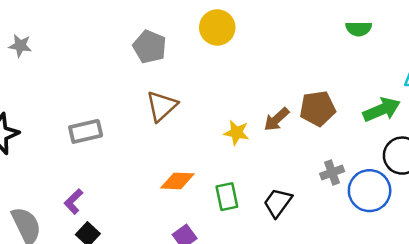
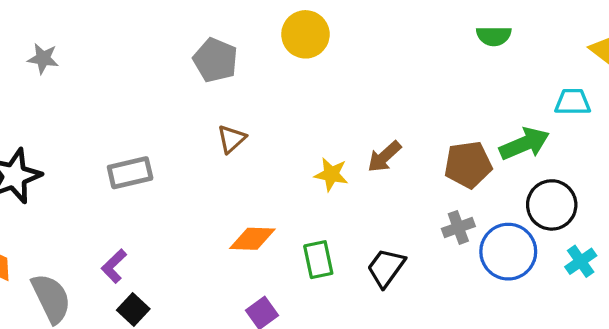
brown triangle: (162, 106) -> (231, 139), size x0.7
brown pentagon: (318, 108) -> (468, 165), moved

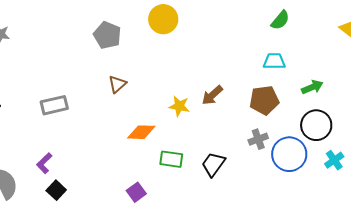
green semicircle: (494, 36) -> (280, 20), turned -50
cyan trapezoid: (573, 102) -> (274, 61), moved
green arrow: (524, 144) -> (312, 87), moved, size x0.7
orange diamond: (252, 239) -> (141, 132), moved
green rectangle: (318, 260) -> (171, 159), turned -70

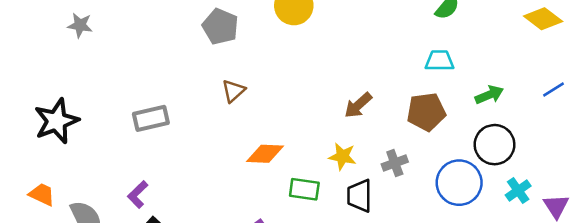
yellow star: (179, 106) -> (342, 156), moved
gray cross: (258, 139) -> (395, 163), moved
black trapezoid: (213, 164) -> (359, 196), turned -36

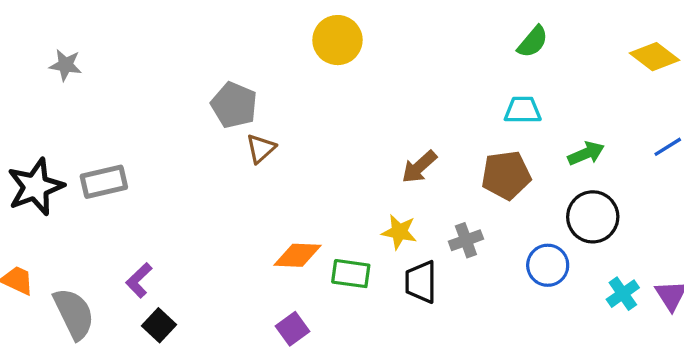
gray pentagon: (220, 27) -> (234, 105), moved
gray rectangle: (151, 118) -> (104, 182), moved
orange diamond: (265, 154) -> (297, 255), moved
blue circle: (459, 183) -> (548, 265), size x0.7
cyan cross: (518, 191) -> (623, 294), moved

